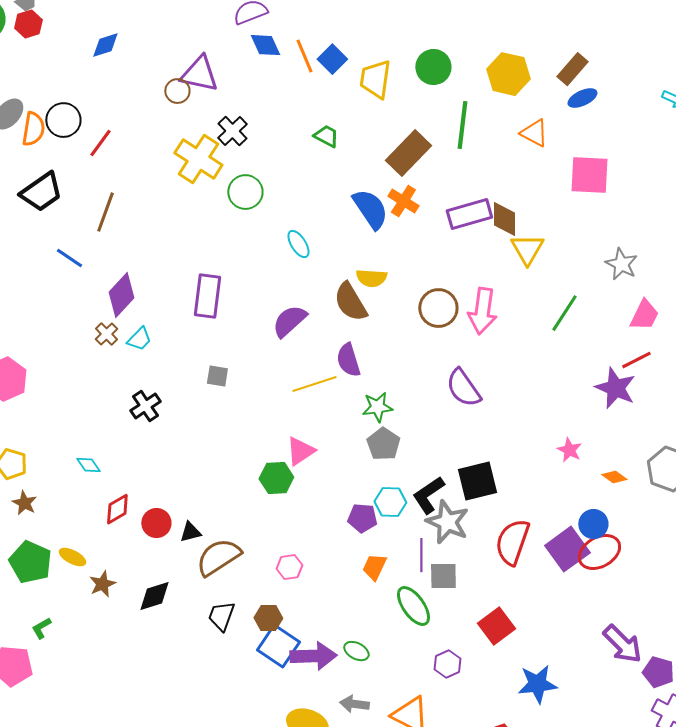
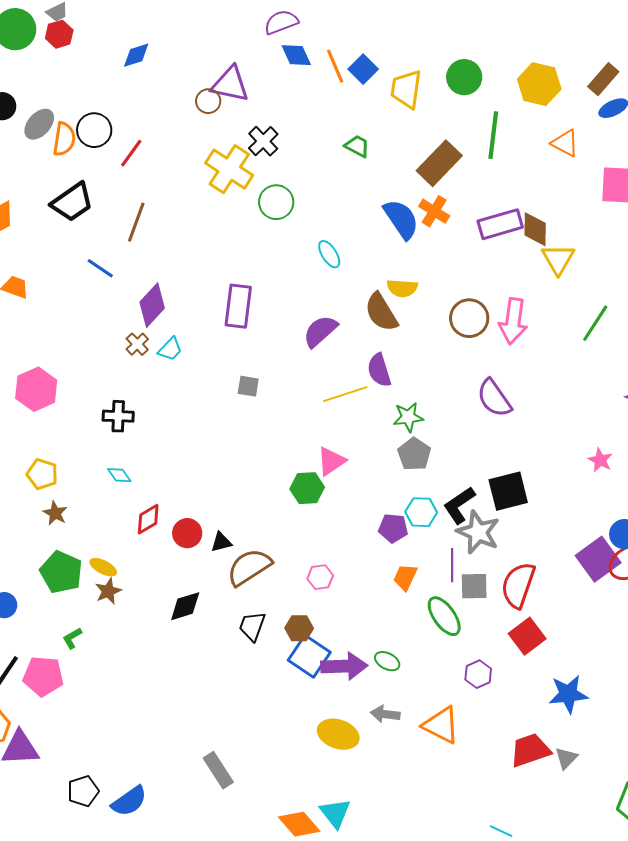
black cross: (145, 406) -> (118, 416), moved, turned 36
red semicircle: (512, 542) -> (518, 585), moved
brown star: (102, 584) -> (108, 591), moved

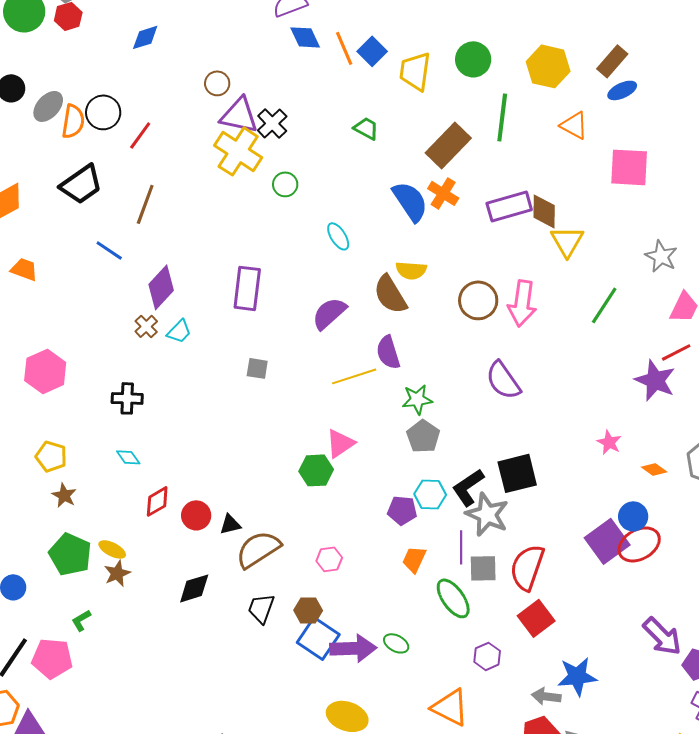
purple triangle: (230, 84) -> (239, 115), moved
green circle: (276, 202) -> (285, 184), size x0.7
gray arrow: (385, 714) -> (546, 696), moved

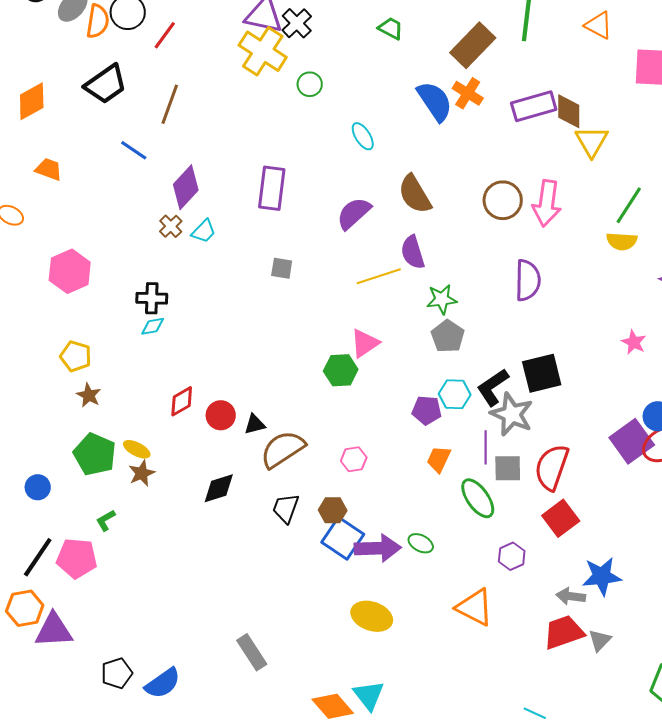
yellow semicircle: (411, 270) -> (622, 241), moved
purple semicircle: (503, 380) -> (528, 280), turned -144
cyan diamond: (128, 457) -> (153, 326), moved, turned -65

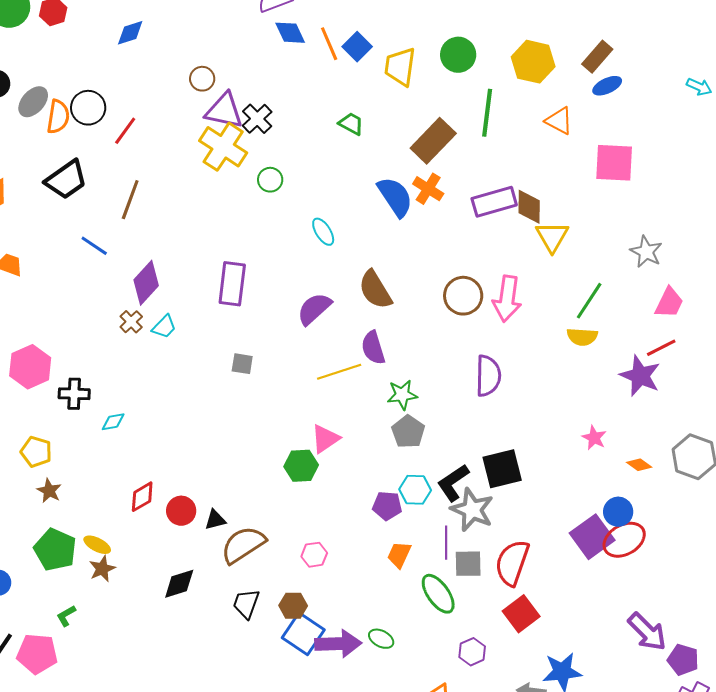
black cross: (152, 298) -> (74, 394), moved

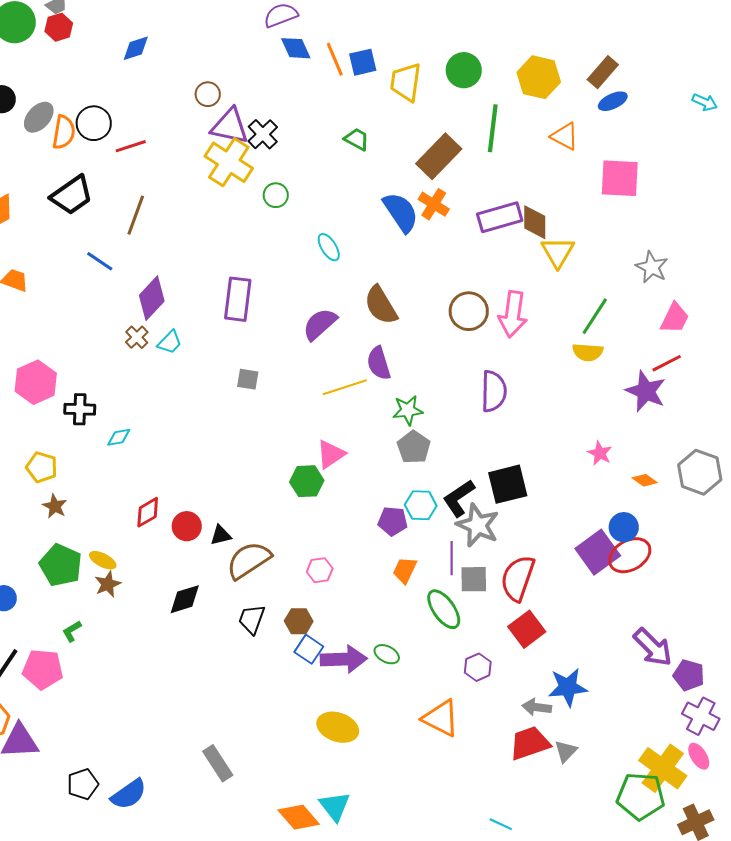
blue square: (357, 47) -> (363, 62), turned 32
red line: (125, 131) -> (131, 146), turned 36
blue square: (303, 634) -> (309, 649), size x0.7

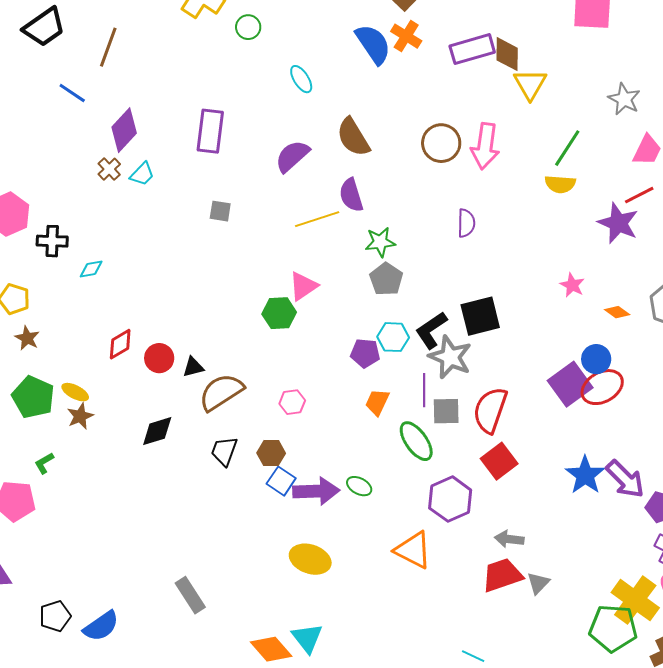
purple semicircle: (494, 391) -> (466, 223), size x0.7
purple hexagon: (478, 667) -> (450, 499), size x1.6
blue star: (568, 687) -> (585, 475), moved, turned -30

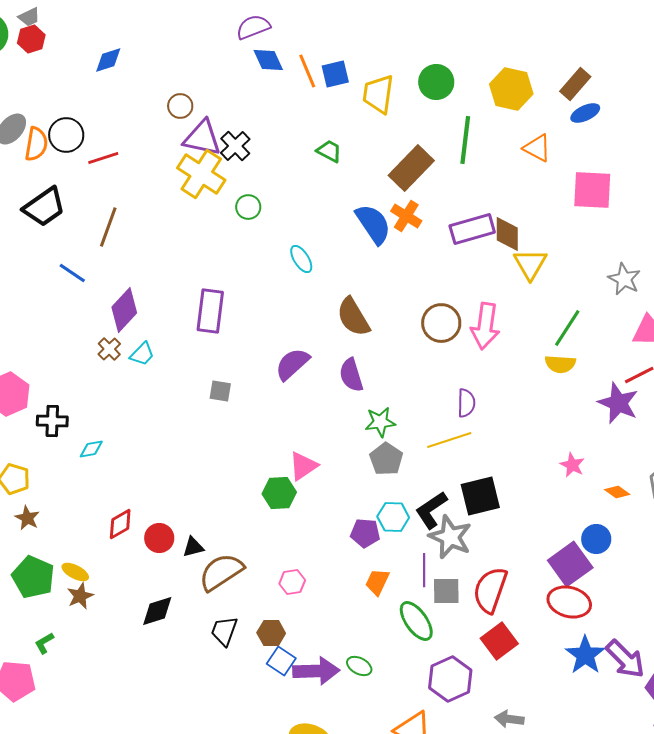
purple semicircle: (292, 156) -> (292, 364), moved
yellow line: (317, 219) -> (449, 440), moved
red ellipse: (602, 387) -> (569, 602), moved, turned 45

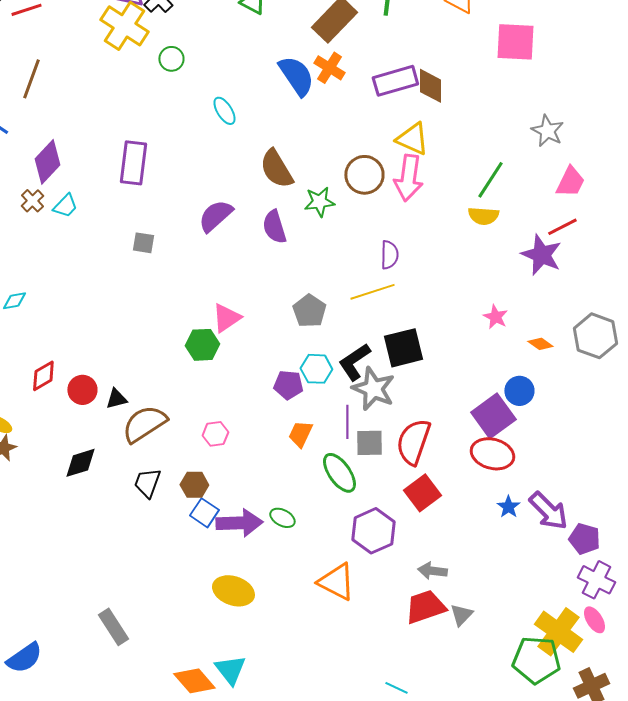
yellow triangle: (530, 264) -> (412, 139), moved, turned -36
green star: (380, 422) -> (319, 202), moved
blue star: (585, 655) -> (508, 507), size x0.6

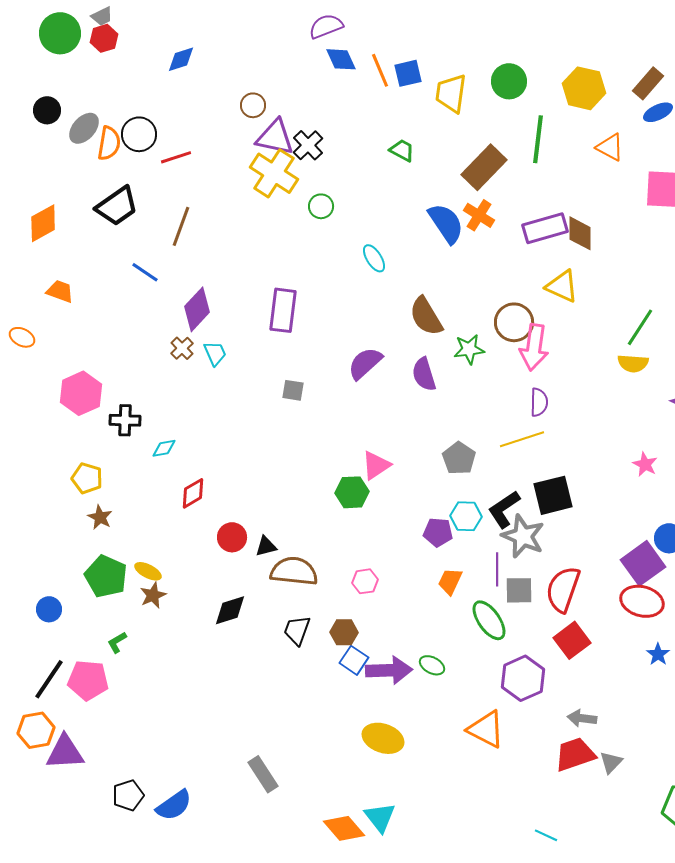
pink arrow: (408, 178) -> (534, 347), moved
cyan trapezoid: (65, 206) -> (215, 353), turned -68
red diamond: (43, 376) -> (193, 493), moved
brown semicircle: (144, 424) -> (294, 571), turned 39

